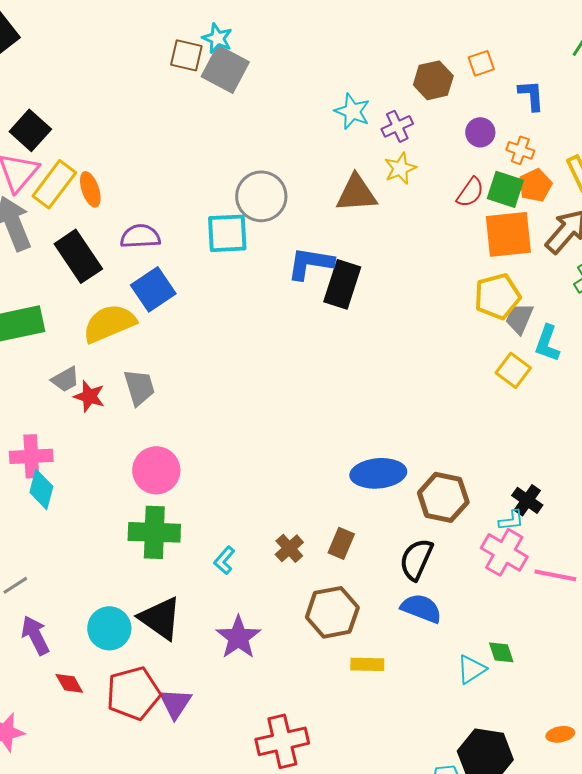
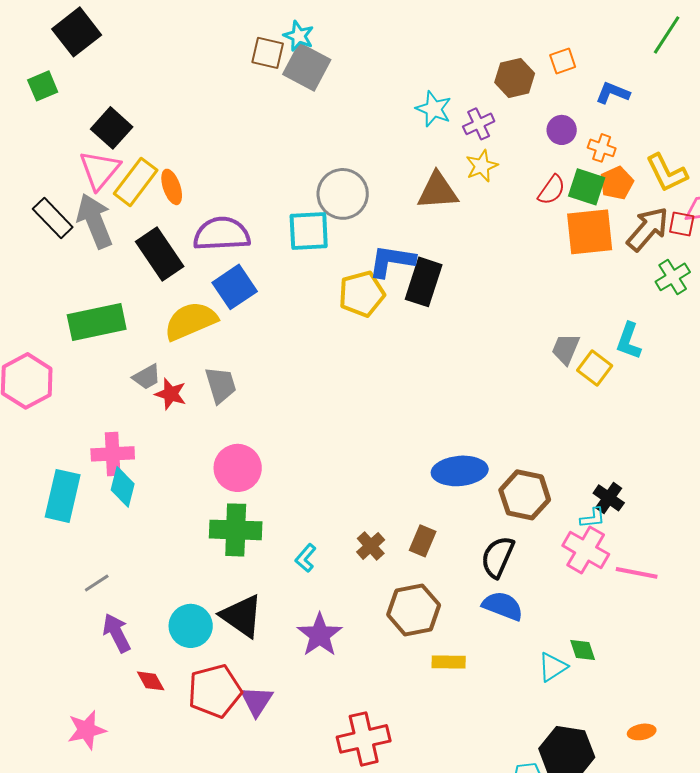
blue L-shape: (531, 95) -> (613, 93), turned -64
purple semicircle: (140, 236) -> (222, 234), size x1.4
yellow pentagon: (497, 296) -> (362, 294), moved
gray trapezoid: (519, 318) -> (566, 349), moved

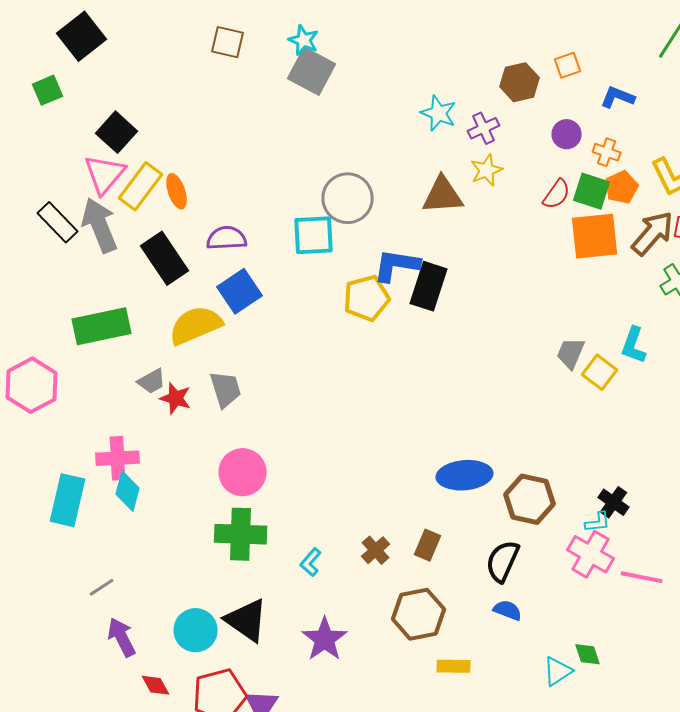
brown square: (268, 53) -> (228, 42), moved
purple semicircle: (222, 234) -> (227, 238), size x0.7
blue semicircle: (503, 606) -> (508, 610), size x0.7

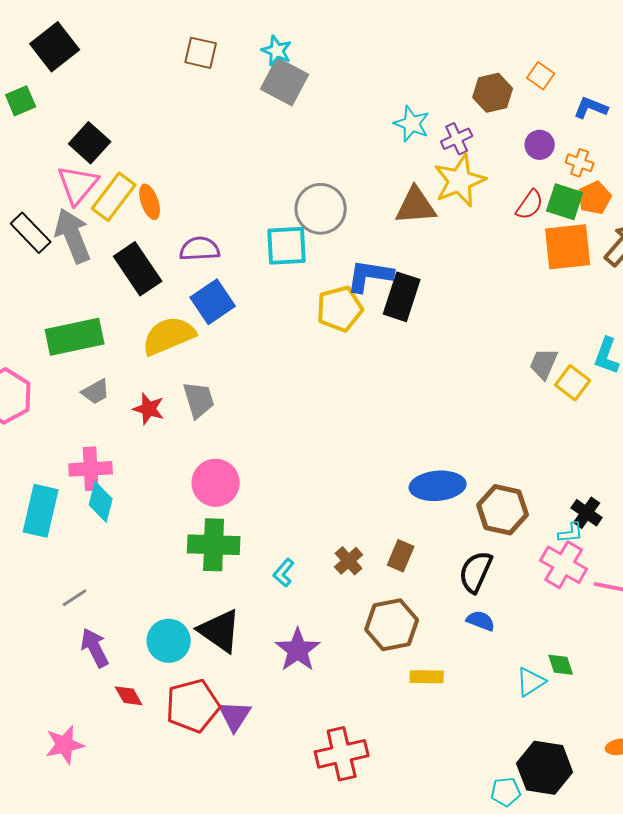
orange square: (568, 65) -> (541, 76), turned -36
yellow star: (487, 170) -> (460, 181), size x1.6
gray trapezoid: (152, 381) -> (96, 392), moved

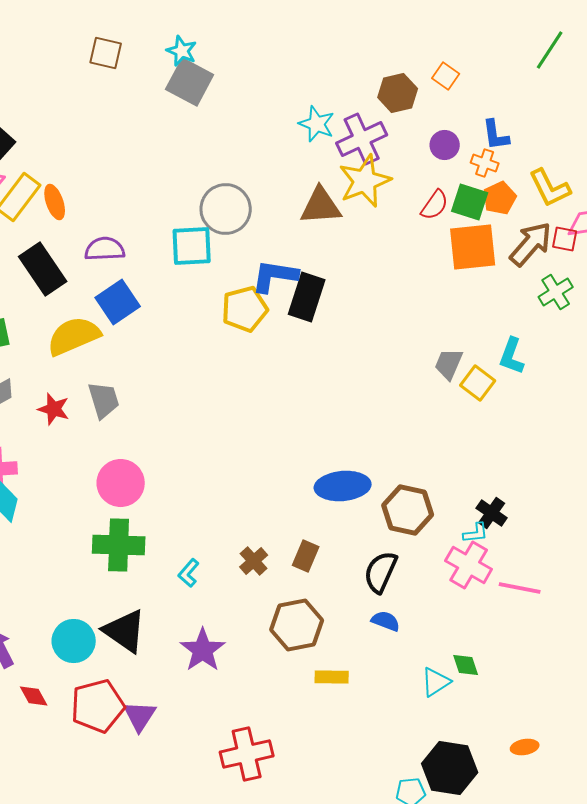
blue L-shape: (591, 108) -> (496, 135), moved, turned -120
purple cross: (457, 139) -> (362, 139), size x1.6

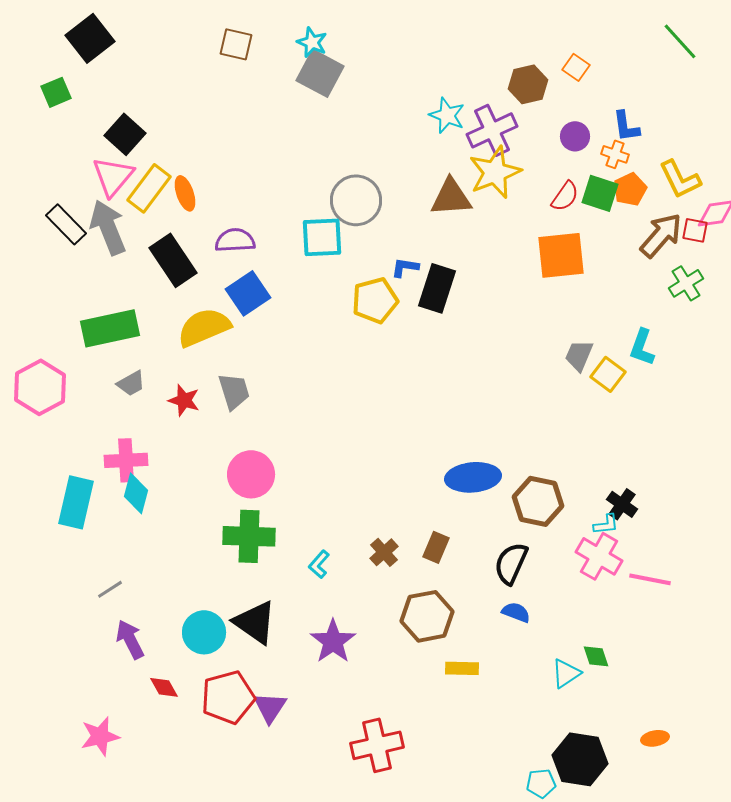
green line: (550, 50) -> (680, 41), turned -75
orange square: (473, 247) -> (561, 255), moved
blue L-shape: (275, 276) -> (405, 267), size x0.6

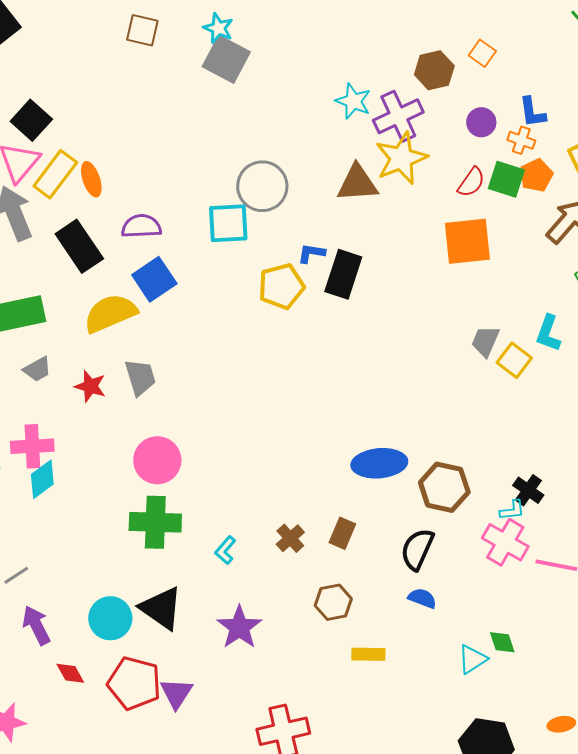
cyan diamond: (136, 493) -> (42, 479), turned 39
brown hexagon: (427, 616) -> (333, 602), size x0.7
red pentagon: (228, 697) -> (134, 683), turned 30

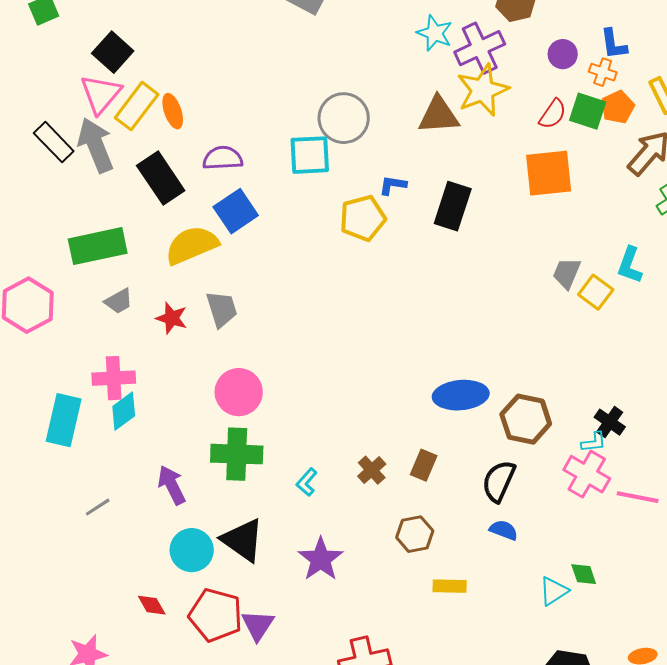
black rectangle: (343, 274) -> (453, 206), moved
purple arrow: (36, 625) -> (172, 485), moved

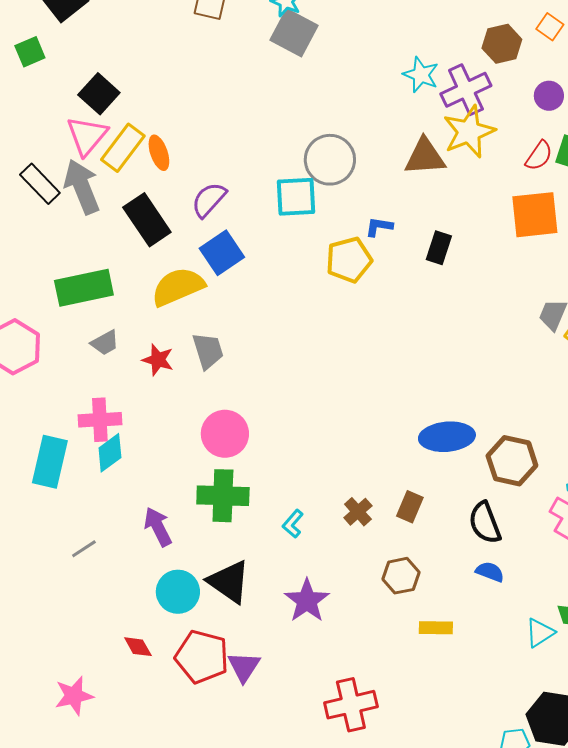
purple semicircle: (223, 158) -> (209, 200), turned -45
black rectangle: (453, 206) -> (439, 248), size x0.7
black semicircle: (499, 481) -> (485, 523), turned -45

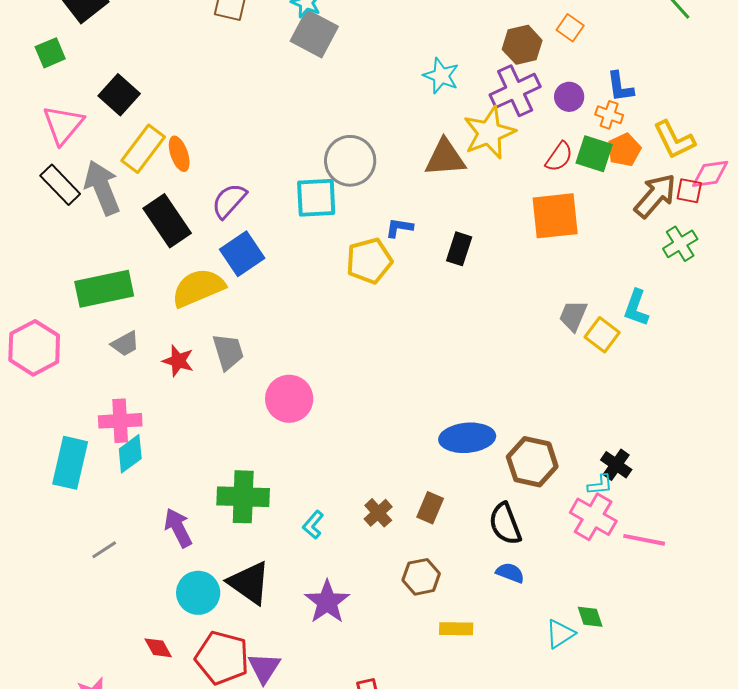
purple cross: (466, 90) -> (515, 91), moved
pink triangle: (87, 136) -> (63, 125), moved
pink circle: (225, 434) -> (289, 399), moved

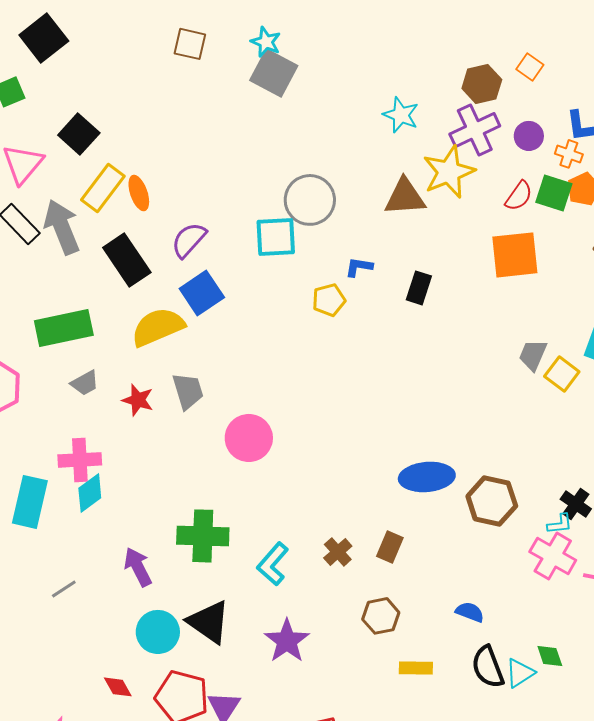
yellow pentagon: (369, 261) -> (329, 300), size x0.7
black semicircle: (505, 524) -> (488, 667), moved
cyan L-shape: (313, 525) -> (273, 564), size x1.5

